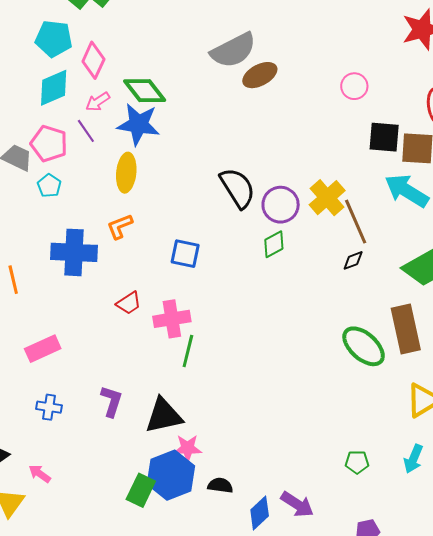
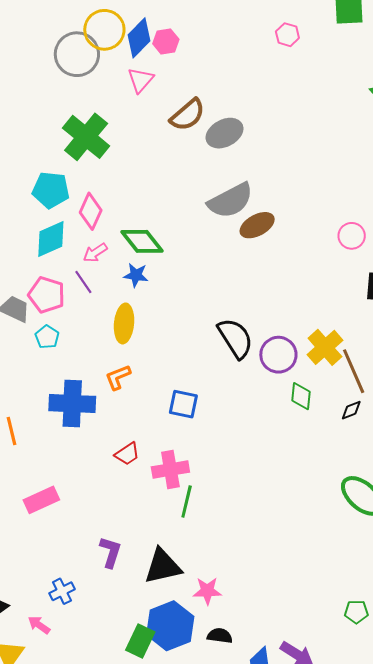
blue star: (138, 124) -> (136, 275), size x0.6
green diamond: (274, 244) -> (301, 396), moved, turned -56
blue cross: (49, 407) -> (62, 591), moved, turned -35
pink star: (188, 448) -> (207, 591), moved

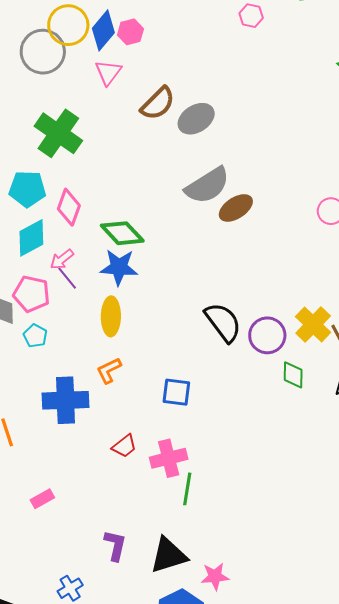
pink arrow: (95, 253) -> (62, 259), moved
blue star: (136, 275) -> (119, 267), size x1.5
pink rectangle: (41, 500) -> (42, 499), size x0.7

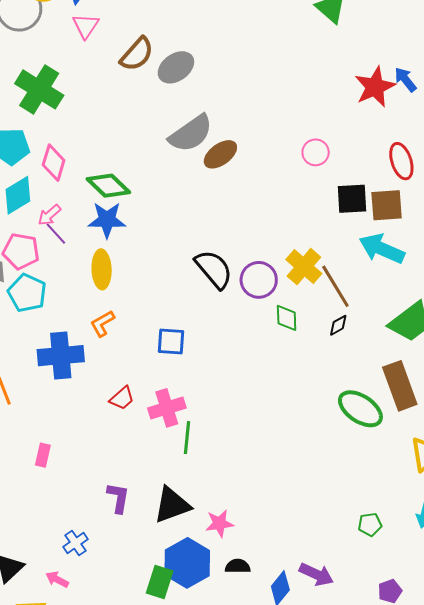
cyan pentagon: (35, 336) -> (27, 293), size x1.6
pink rectangle: (42, 499) -> (43, 455), turned -45

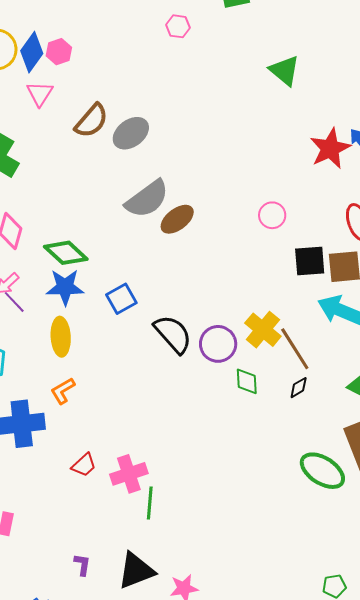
blue square: (171, 341) -> (121, 299), moved, turned -32
purple L-shape: (118, 498) -> (82, 565), size x0.7

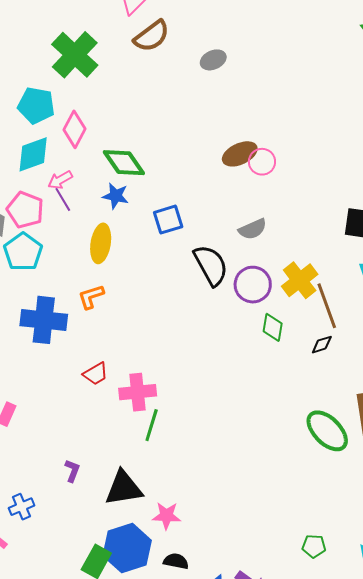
brown semicircle: (92, 121) -> (152, 36), moved
gray ellipse: (131, 133) -> (213, 60), size x0.7
gray semicircle: (147, 199) -> (253, 229), moved, size x0.6
pink circle: (272, 215) -> (262, 162), moved
blue star: (65, 287) -> (116, 196), size x0.7

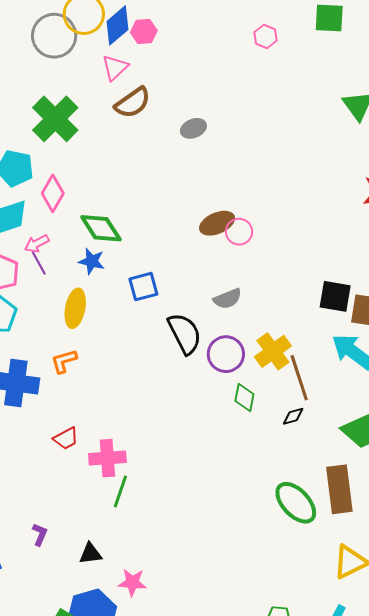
black triangle: (124, 488) -> (90, 554), size x0.6

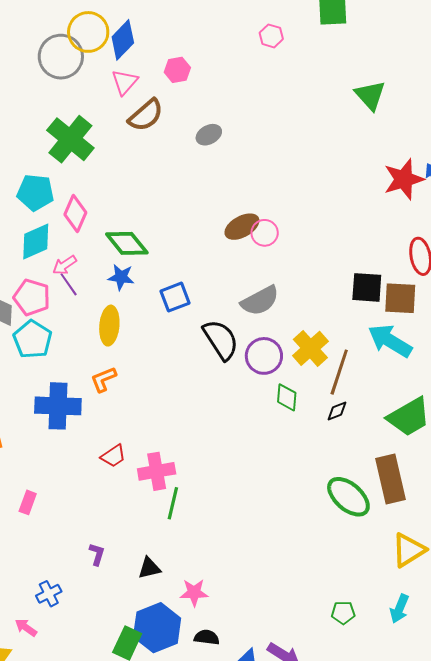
pink hexagon: (144, 32) -> (177, 70), moved
gray semicircle: (228, 299) -> (260, 301), size x1.4
brown line: (299, 378) -> (339, 372), turned 42

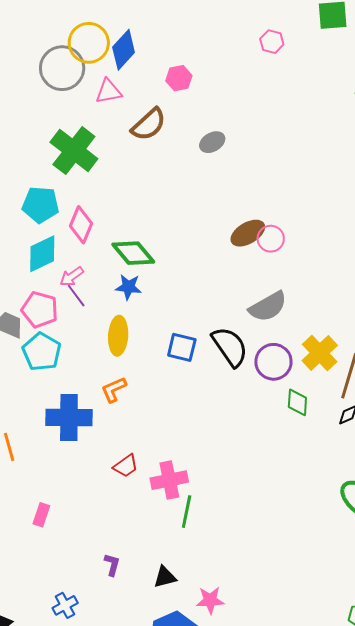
pink triangle: (125, 82) -> (109, 91), moved, turned 40
blue square: (175, 297) -> (182, 347), moved, turned 36

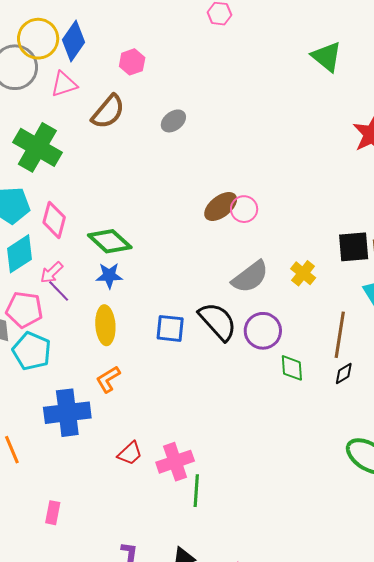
yellow cross: (320, 353) -> (303, 273), moved, size x0.7

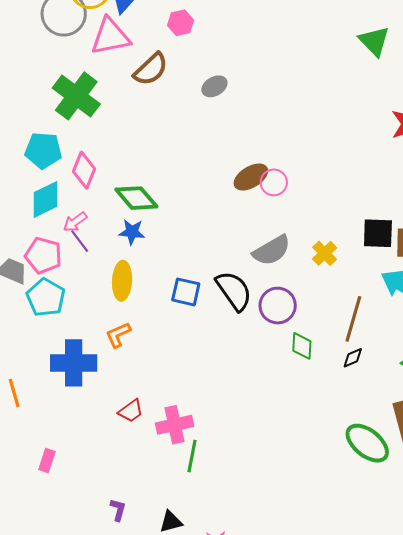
pink triangle: (64, 84) -> (110, 37), size x1.5

